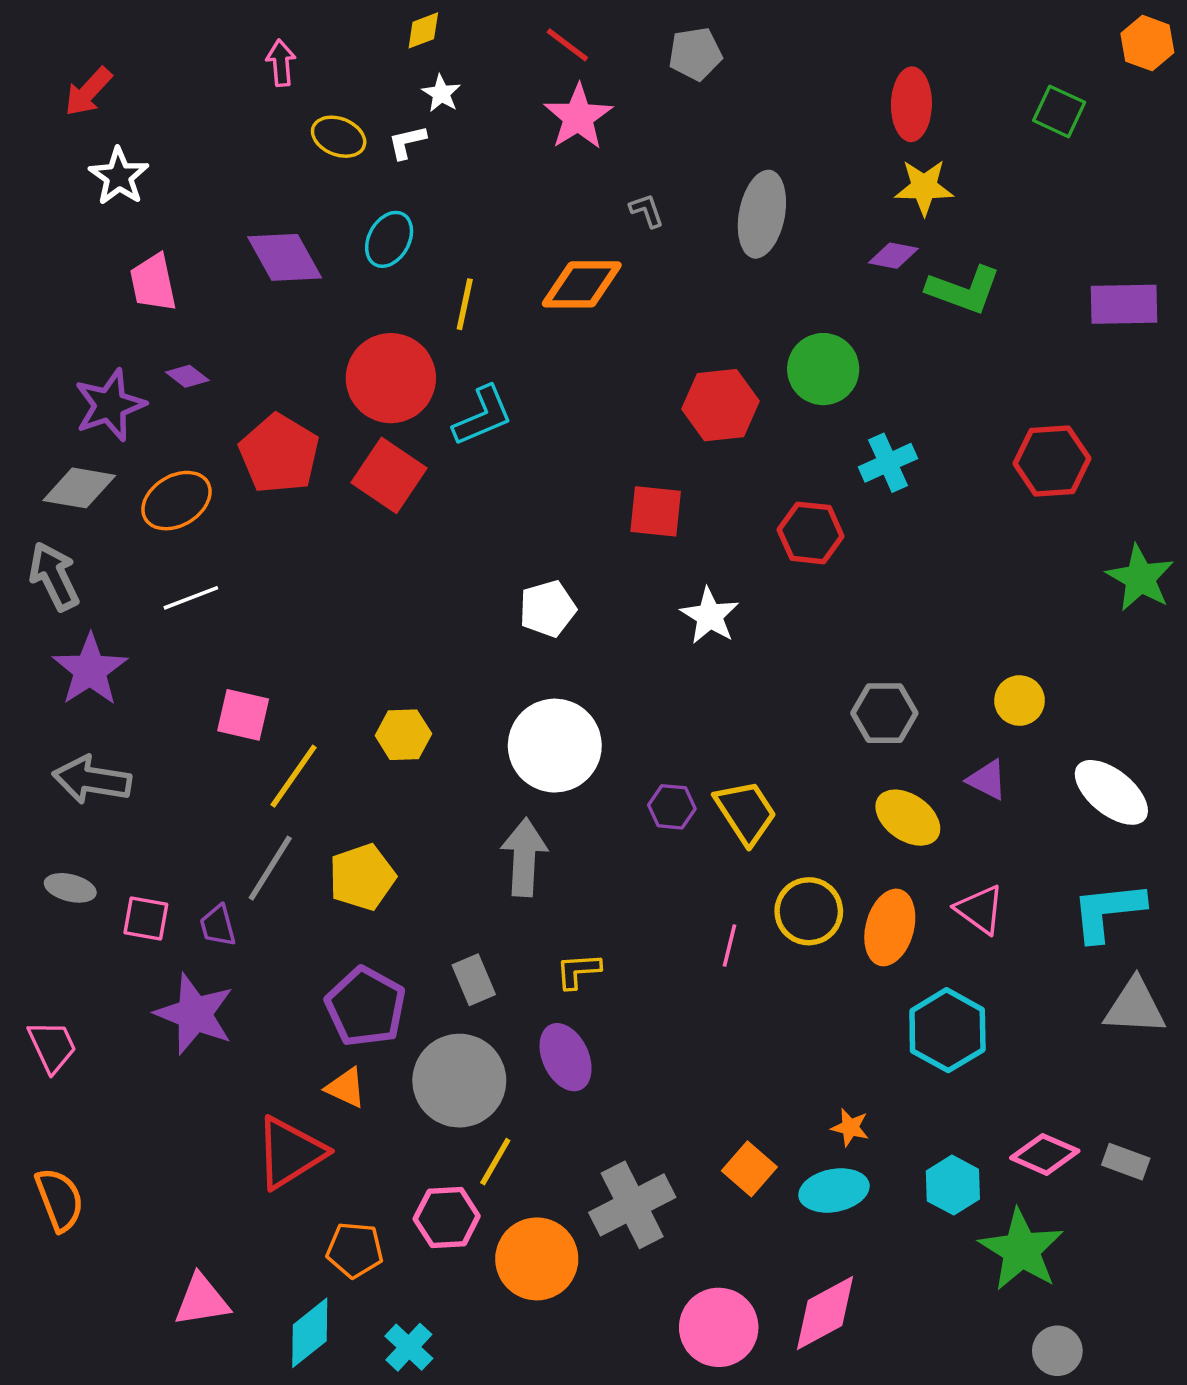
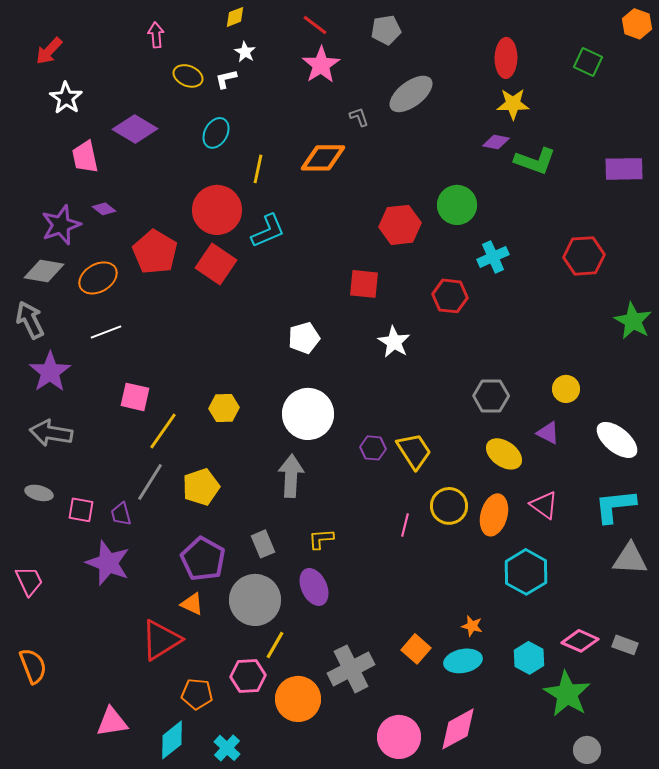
gray ellipse: (762, 214) -> (411, 94), moved, turned 42
purple diamond: (285, 257) -> (135, 129), moved, turned -30

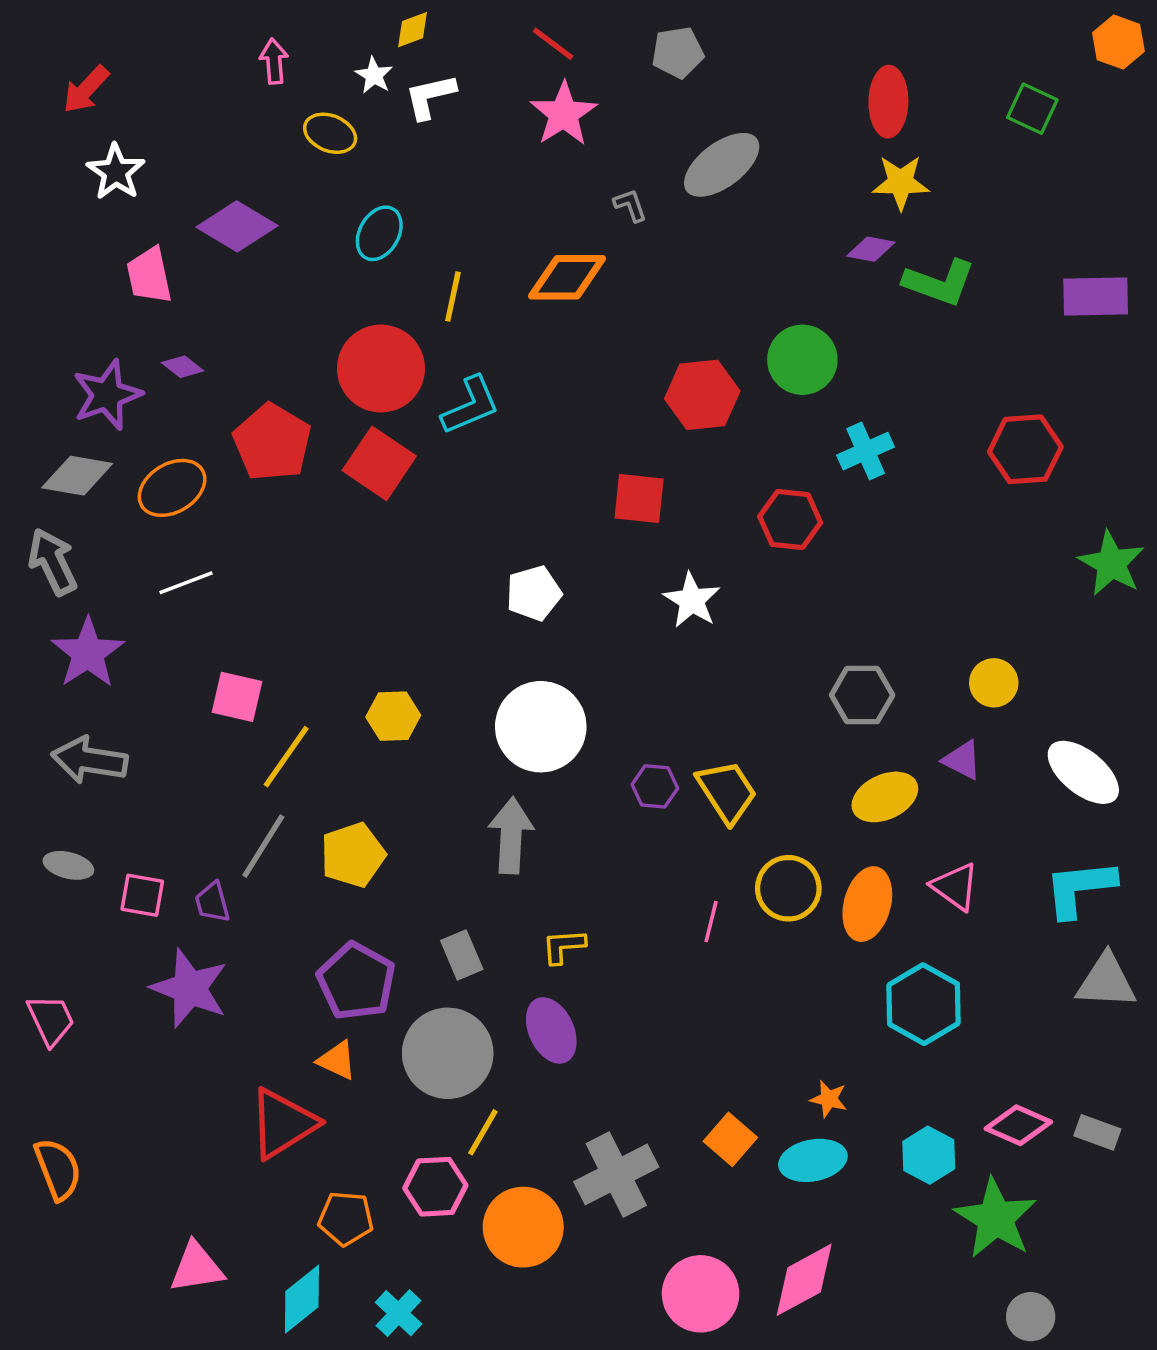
white star: (245, 52) -> (374, 75), moved
white L-shape: (226, 79) -> (430, 96), moved, size x1.4
yellow ellipse: (504, 454) -> (885, 797), turned -60

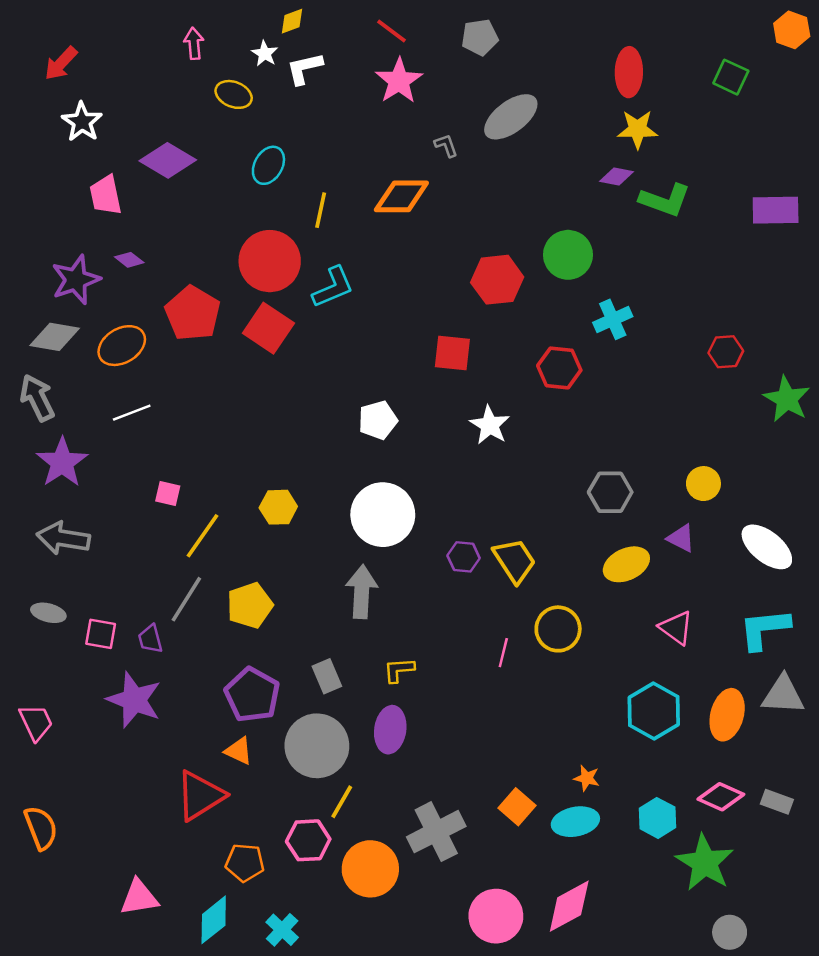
red hexagon: (1025, 449) -> (726, 352), moved, size x0.7
pink square: (237, 697) -> (168, 493), size x0.7
orange ellipse: (867, 904) -> (727, 715), moved
purple ellipse: (551, 1030) -> (390, 730), turned 33

